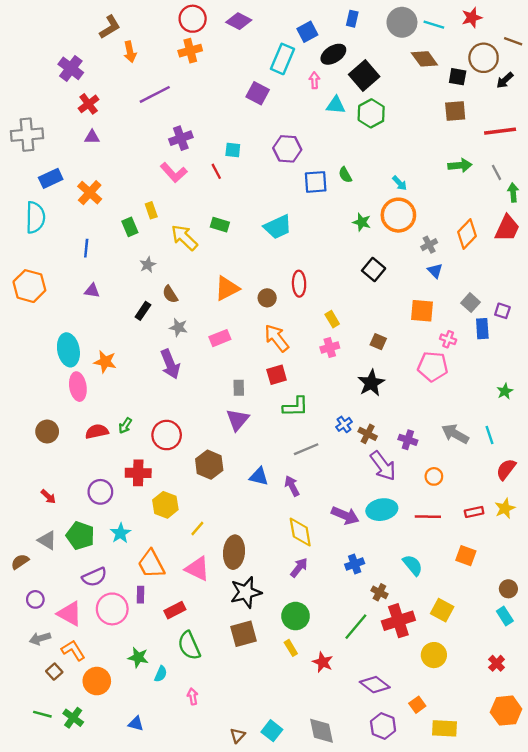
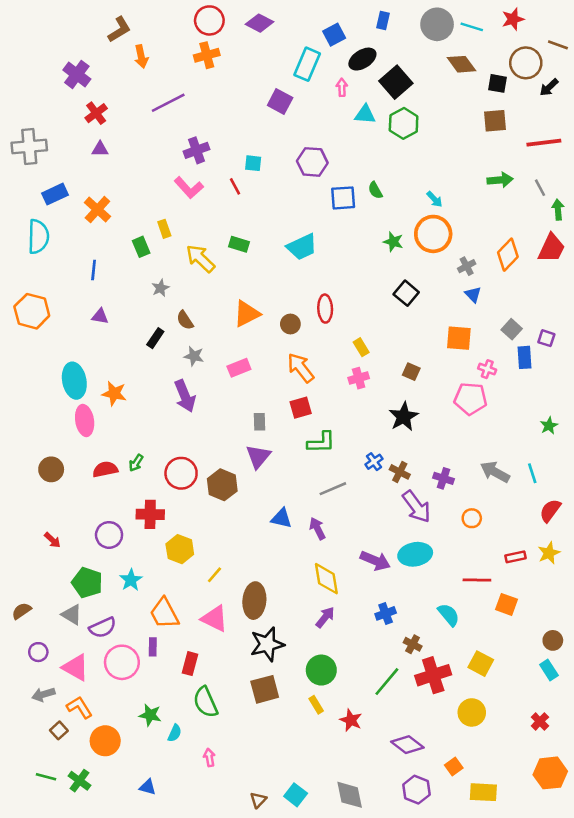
brown hexagon: (209, 465) -> (222, 485), moved
red line: (428, 517) -> (477, 580), moved
gray triangle: (47, 540) -> (72, 615), moved
red rectangle: (175, 610) -> (190, 664), turned -48

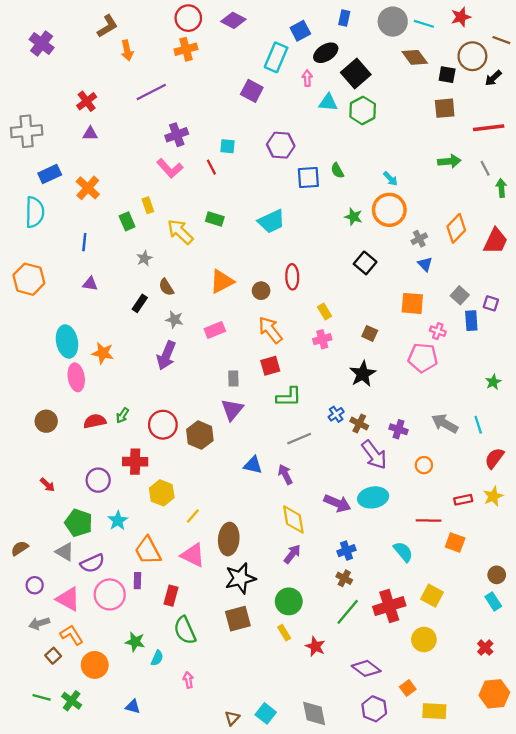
purple cross: (77, 74) -> (42, 43), moved
red trapezoid: (552, 248) -> (496, 241), moved
purple arrow: (185, 396) -> (166, 355), turned 44
brown cross: (413, 644) -> (344, 578), moved

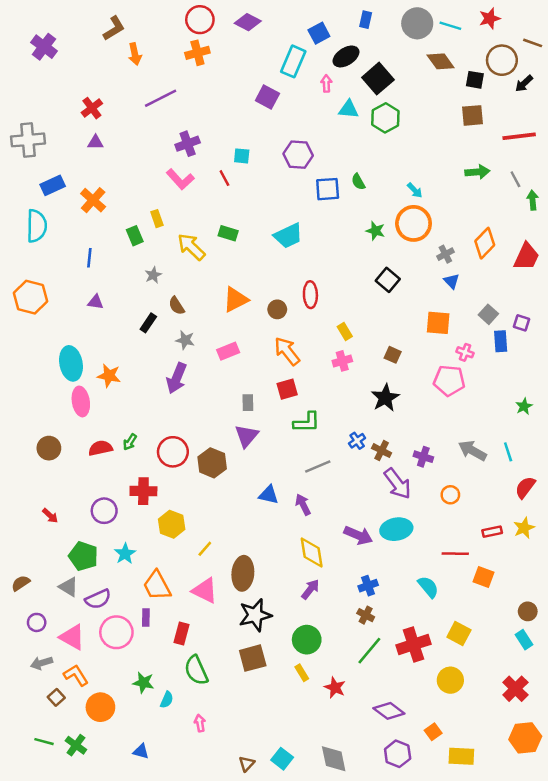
red cross: (485, 648) -> (515, 689), size x1.5

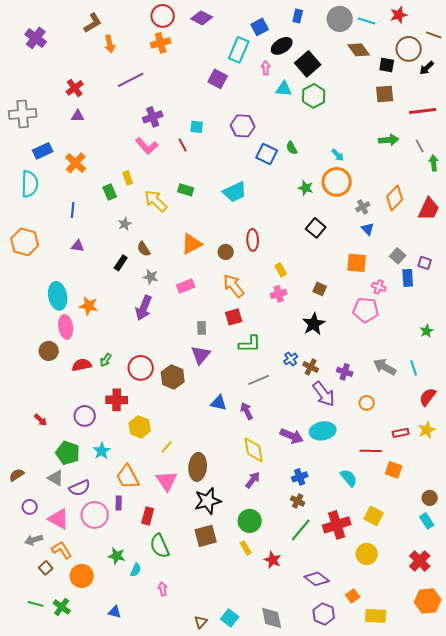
blue square: (328, 189) -> (267, 154), turned 30
brown circle: (49, 448) -> (49, 351), moved
pink triangle: (205, 591) -> (167, 481), turned 30

